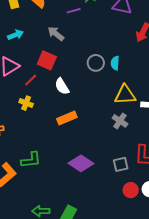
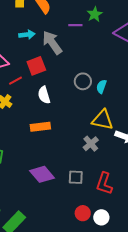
gray arrow: (56, 34) -> (52, 43), size x1.4
cyan arrow: (16, 35) -> (27, 35), moved
red square: (47, 60) -> (36, 66), turned 30
gray square: (121, 164) -> (76, 177), moved

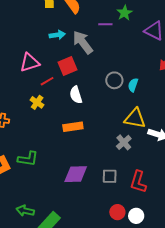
purple diamond: (42, 174) -> (76, 174), turned -50

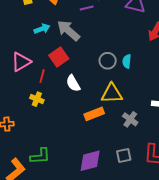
red line: (47, 81) -> (42, 76), turned -32
yellow triangle: (135, 118) -> (112, 93), moved
orange rectangle: (73, 127) -> (94, 114), moved

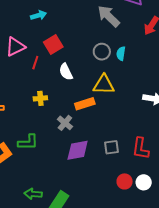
gray arrow: (68, 30) -> (109, 16), moved
yellow cross: (37, 99) -> (40, 98), moved, turned -32
gray cross: (130, 119) -> (65, 123), moved

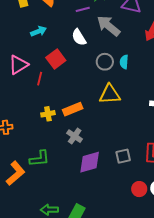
white semicircle: (66, 72) -> (79, 37), moved
orange rectangle: (85, 104) -> (73, 109), moved

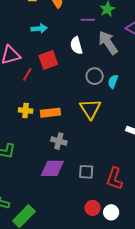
yellow triangle: (110, 94) -> (90, 109), turned 45
gray cross: (75, 136) -> (59, 141), moved, turned -35

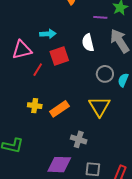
cyan arrow: (39, 29) -> (48, 34), moved
orange rectangle: (50, 113) -> (59, 109), turned -30
gray cross: (59, 141) -> (79, 139), moved

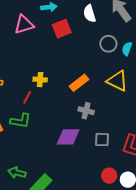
red line: (38, 70) -> (27, 97), moved
yellow triangle: (99, 106) -> (117, 81), moved, turned -30
orange rectangle: (59, 109) -> (79, 83), moved

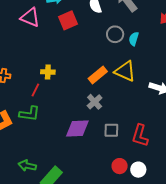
pink triangle: (24, 25) -> (30, 17), turned 40
orange rectangle: (79, 83) -> (98, 75), moved
gray cross: (86, 111) -> (95, 102), turned 35

